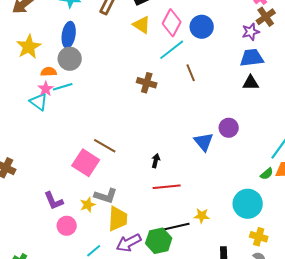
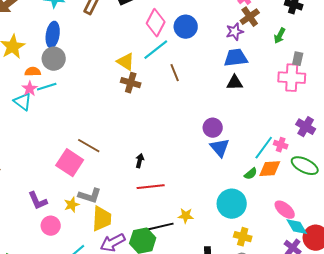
yellow triangle: (142, 25) -> (126, 62), moved
blue triangle: (204, 142) -> (220, 148), moved

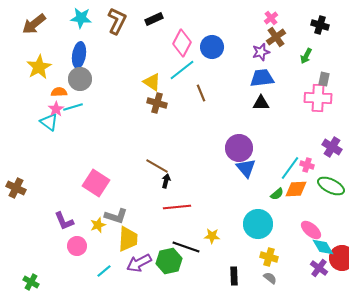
purple circle: (213, 128) -> (239, 148), size x1.4
brown line: (89, 146) -> (157, 166), moved
black line: (160, 227) -> (186, 247), turned 32

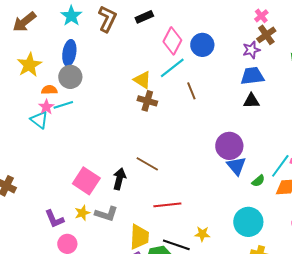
cyan star: (81, 18) -> (71, 16), turned 30
black arrow: (166, 181) -> (119, 179), moved, size x1.5
green semicircle: (277, 194) -> (258, 181), moved
yellow star: (98, 225) -> (82, 213), moved
yellow trapezoid: (128, 239) -> (139, 237), moved

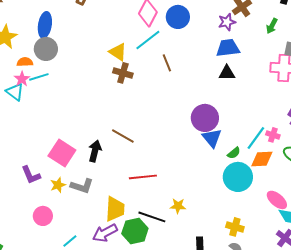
purple L-shape: (54, 219) -> (31, 175), moved
cyan circle: (248, 222) -> (238, 177), moved

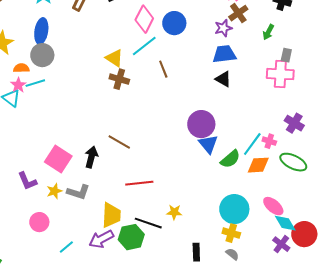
black triangle: (227, 73) -> (223, 79), turned 30
green semicircle: (234, 153) -> (230, 159), size x1.5
cyan circle: (238, 177) -> (234, 209), moved

